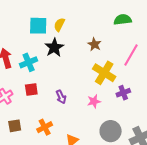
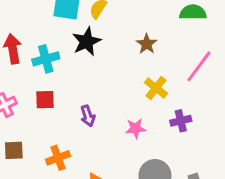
yellow cross: (104, 73) -> (156, 88), size x0.7

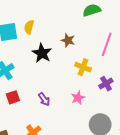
black star: (87, 41) -> (42, 53), moved

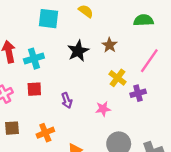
yellow semicircle: (29, 27) -> (86, 11), moved, turned 96
purple cross: (106, 84) -> (138, 93), moved

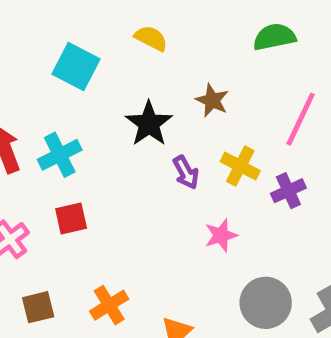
cyan square: (49, 19) -> (76, 67), turned 30
purple arrow: (67, 100) -> (186, 172), moved

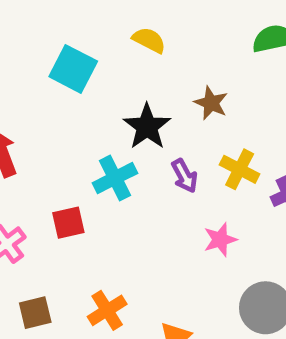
cyan cross: (60, 155) -> (115, 178), moved

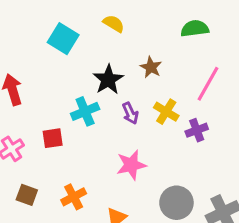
pink star: (220, 240) -> (131, 165), moved, size x1.4
brown square: (35, 313) -> (27, 195), turned 30

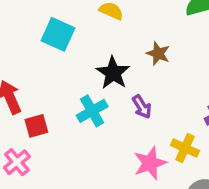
yellow cross: (166, 112) -> (185, 148), moved
red square: (53, 138) -> (36, 126), moved

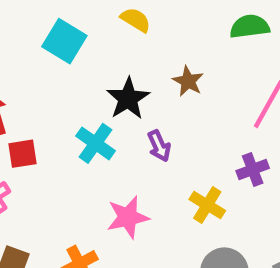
cyan cross: (92, 111) -> (95, 143), turned -32
pink star: (150, 163) -> (128, 217), moved

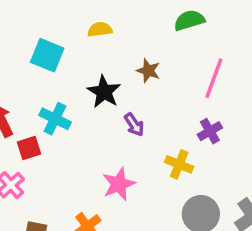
yellow semicircle: (136, 20) -> (100, 30), turned -30
cyan cross: (95, 143) -> (55, 119), moved

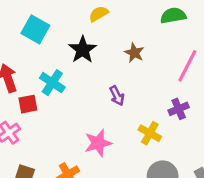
yellow semicircle: (100, 30) -> (99, 14), turned -30
cyan square: (47, 55) -> (35, 29), moved
black star: (104, 92) -> (83, 50), moved

